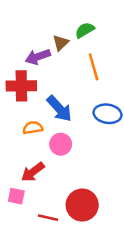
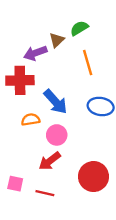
red arrow: (33, 172) -> (50, 161), moved
red circle: (82, 205) -> (93, 177), moved
red line: (48, 218) -> (45, 193), moved

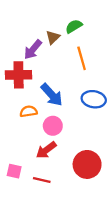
purple arrow: (35, 53) -> (33, 49), turned -30

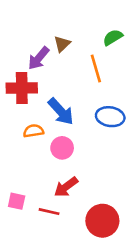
green semicircle: (74, 26) -> (113, 37), moved
red arrow: (46, 150) -> (66, 187), moved
red circle: (87, 164) -> (102, 221), moved

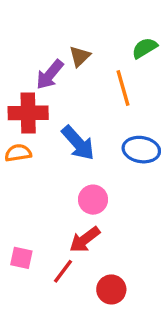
orange semicircle: (33, 131) -> (18, 153), moved
pink circle: (62, 148) -> (93, 200), moved
red line: (49, 212) -> (63, 271), turned -66
red circle: (102, 221) -> (111, 289), moved, size x0.7

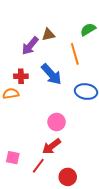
brown triangle: (80, 56) -> (48, 35), turned 32
red cross: (28, 113) -> (21, 76), moved, size x0.6
blue arrow: (78, 143) -> (51, 74), moved

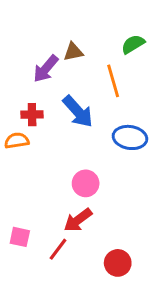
red circle: (68, 177) -> (118, 263), moved

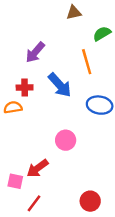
brown triangle: (73, 52) -> (74, 13), moved
red arrow: (78, 220) -> (37, 168), moved
red line: (58, 249) -> (34, 203), moved

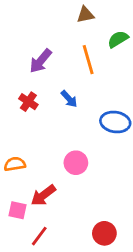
orange line: (87, 62) -> (88, 60), moved
blue arrow: (60, 85) -> (69, 99), size x0.6
red cross: (25, 87) -> (28, 102), turned 35
orange semicircle: (13, 107) -> (15, 164), moved

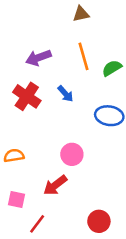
green semicircle: (118, 39) -> (112, 68), moved
purple arrow: (41, 61) -> (38, 58), turned 30
red cross: (28, 102) -> (27, 96), size x1.5
red arrow: (43, 195) -> (55, 185), moved

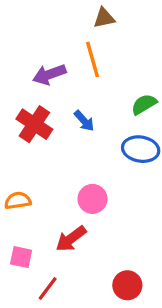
orange line: (83, 56) -> (92, 59), moved
green semicircle: (112, 68) -> (144, 104), moved

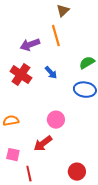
brown triangle: (104, 18) -> (63, 11), turned -32
red line: (48, 289) -> (29, 174), turned -49

